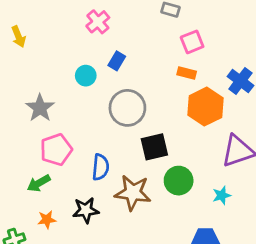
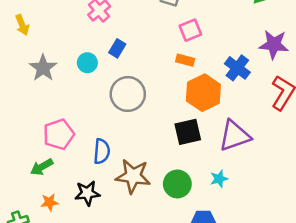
gray star: (40, 108) -> (43, 68), moved
black square: (154, 147) -> (188, 132), moved
green circle: (179, 181) -> (177, 184), moved

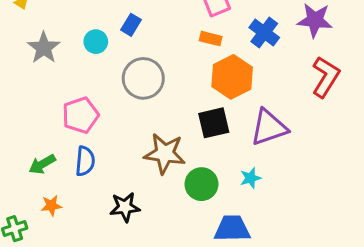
blue cross: (237, 68) -> (264, 32), moved
pink pentagon: (59, 134) -> (80, 115), moved
blue semicircle: (102, 151) -> (85, 161), moved
brown star: (133, 176) -> (165, 153), moved
black star: (87, 193) -> (125, 207), moved

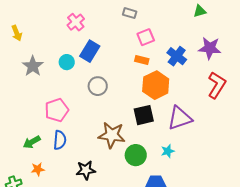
blue rectangle: (131, 25) -> (90, 51), size x1.5
gray circle: (143, 78) -> (98, 86), size x0.7

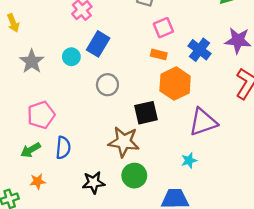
pink pentagon: (57, 110) -> (41, 115), moved
black square: (144, 115) -> (146, 113), moved
green circle: (136, 155) -> (134, 176), moved

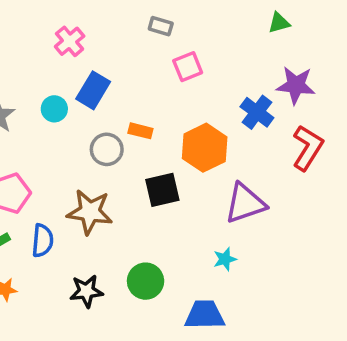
blue cross: (200, 50) -> (257, 112), moved
orange rectangle: (159, 54) -> (140, 131), moved
brown star: (124, 142) -> (90, 212), moved

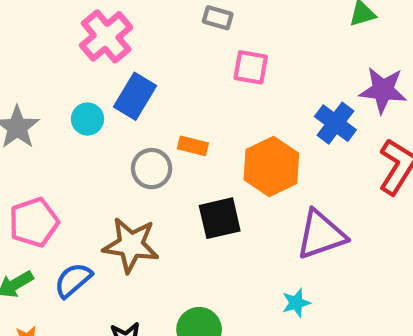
pink cross: (70, 41) -> (106, 36), size x1.4
pink square: (188, 67) -> (251, 67), turned 32
blue semicircle: (43, 241) -> (73, 280), turned -136

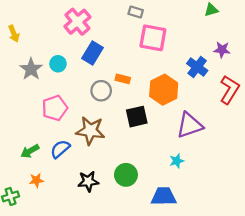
pink square: (251, 67) -> (153, 38), size x1.5
purple star: (383, 90) -> (222, 50), size x0.7
cyan circle: (87, 119) -> (58, 64), moved
pink pentagon: (34, 222) -> (55, 108), moved

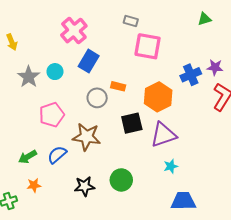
purple star: (222, 50) -> (215, 67), moved
blue cross: (197, 67) -> (191, 75), turned 30
purple triangle: (190, 125) -> (163, 135), moved
blue trapezoid: (164, 196) -> (183, 201), moved

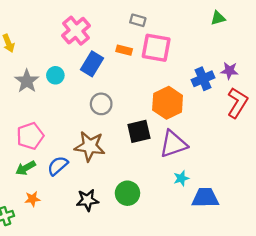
orange rectangle: (118, 86) -> (124, 50), moved
pink pentagon: (52, 115) -> (30, 136), moved
blue trapezoid: (183, 201) -> (205, 198), moved

